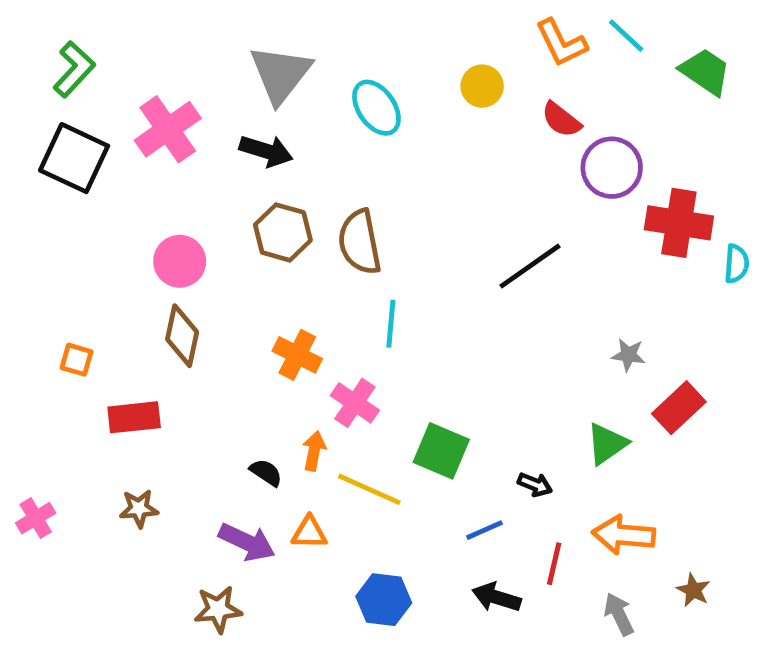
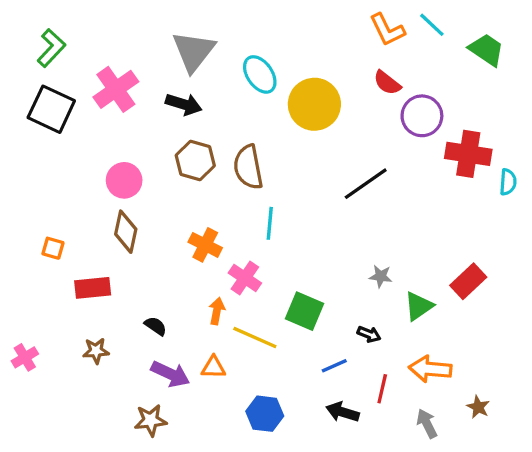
yellow circle: (482, 86) -> (314, 104), moved, size x1.8
gray star: (628, 355) -> (381, 276), moved
black semicircle: (266, 472) -> (156, 326), moved

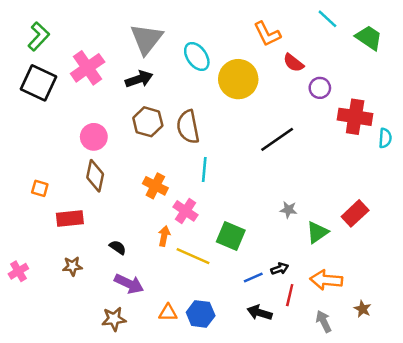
orange L-shape: (387, 30) -> (267, 34), moved
black arrow: (184, 104) -> (139, 79), turned -36
purple circle: (422, 116) -> (320, 88), size x0.7
black arrow: (369, 334) -> (280, 269), moved, turned -42
orange triangle: (213, 367) -> (168, 313), moved

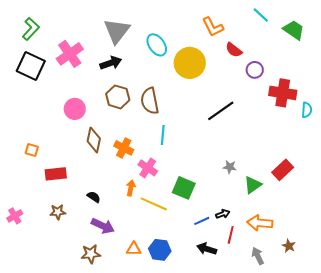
brown diamond: (95, 176) -> (94, 140), moved

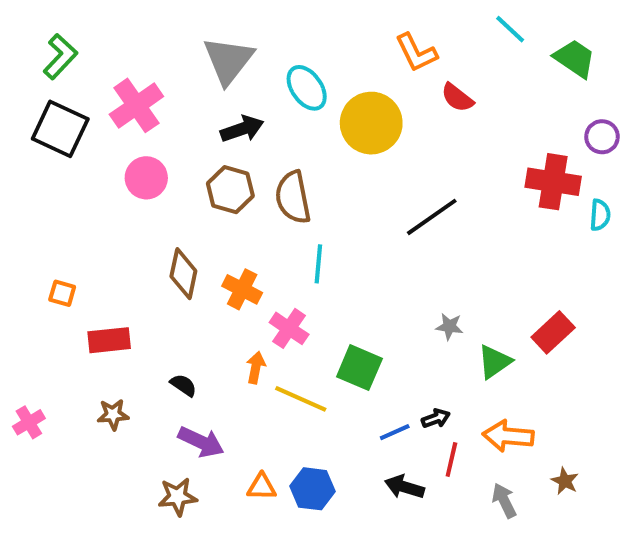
black arrow: (111, 63) -> (242, 129), moved
purple circle: (255, 70) -> (602, 137), moved
pink circle: (75, 109) -> (146, 178), moved

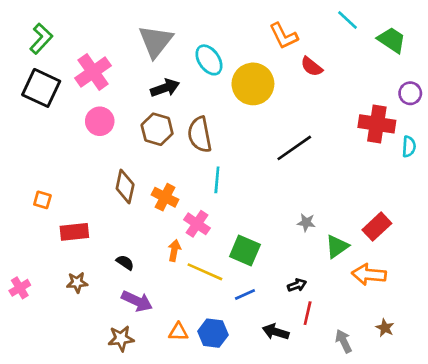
blue line: (395, 432) -> (245, 294), moved
orange arrow: (508, 436) -> (369, 274), moved

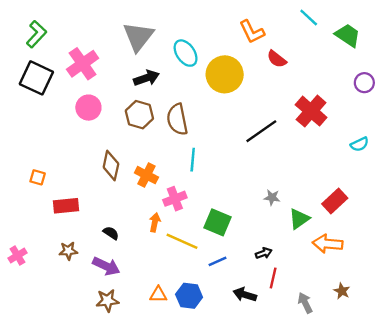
red cross: (377, 124) -> (311, 111), moved, turned 32
cyan semicircle: (409, 147) -> (360, 144), moved, turned 60
pink cross: (197, 224) -> (175, 199), turned 35
purple arrow: (137, 301) -> (106, 266), moved

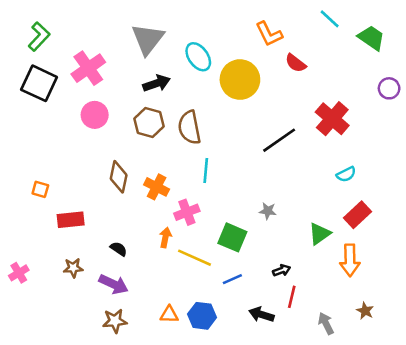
cyan semicircle: (360, 144) -> (346, 174), moved
gray star: (272, 198) -> (268, 211), moved
orange arrow: (328, 244) -> (350, 260), turned -96

